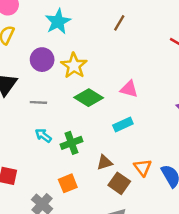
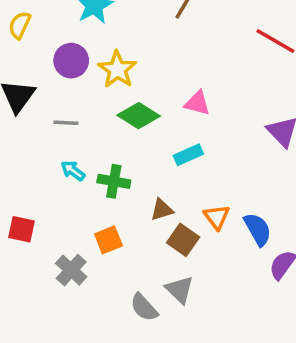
green cross: (71, 143) -> (114, 181), turned 30

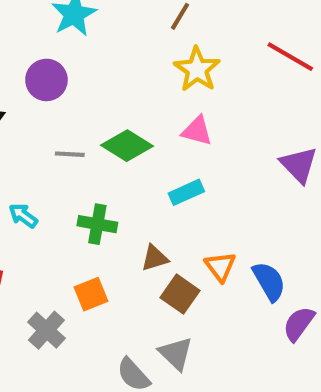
yellow star: (117, 69) -> (197, 69), moved
gray line: (66, 123) -> (70, 154), moved
cyan arrow: (73, 171) -> (23, 216), moved

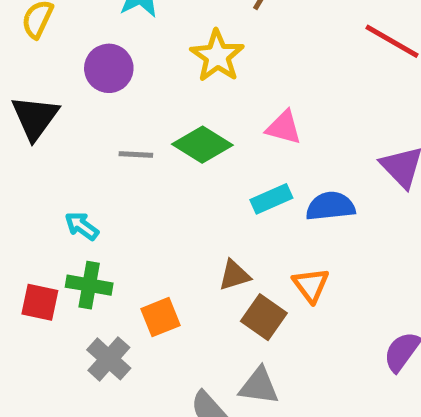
yellow star: (197, 69) -> (217, 56), moved
green cross: (97, 224) -> (89, 285), moved
blue semicircle: (269, 281) -> (330, 206), moved, turned -66
gray triangle: (176, 353) -> (259, 386), turned -36

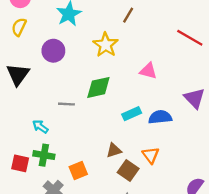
pink triangle: (284, 127) -> (148, 71), moved
green diamond: (202, 145) -> (98, 87), turned -44
gray line: (136, 155) -> (66, 104), moved

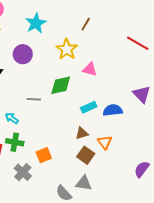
pink triangle: (148, 71) -> (90, 69), moved
brown triangle: (114, 150) -> (82, 133), moved

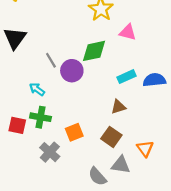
purple circle: (23, 54) -> (72, 71), moved
gray line: (34, 99) -> (51, 60), moved, turned 56
orange triangle: (105, 142) -> (145, 149), moved
brown square: (86, 155) -> (111, 137), moved

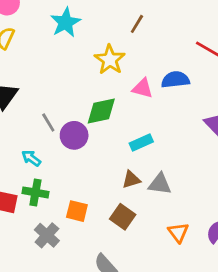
blue semicircle: (154, 80) -> (175, 80), moved
orange square: (74, 132) -> (77, 211), turned 36
orange triangle: (145, 149) -> (178, 232), moved
gray triangle: (121, 165) -> (160, 184), moved

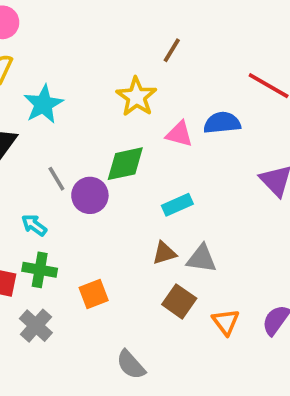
cyan star: (65, 23) -> (43, 104), moved
orange square: (77, 211) -> (94, 294), turned -35
brown square: (123, 217) -> (179, 301), moved
gray cross: (47, 235) -> (36, 326), moved

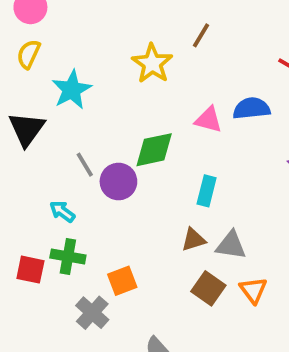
yellow star: (136, 97) -> (152, 63), moved
cyan rectangle: (177, 205) -> (207, 191), turned -52
orange triangle: (226, 322) -> (253, 290), moved
gray cross: (36, 326) -> (92, 313), moved

